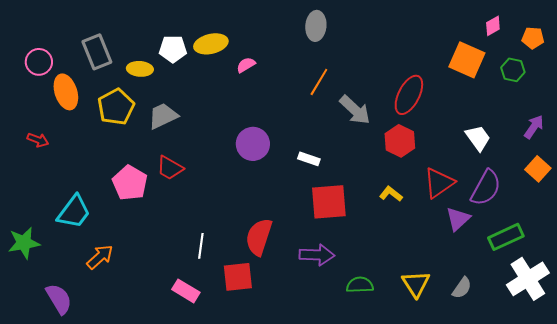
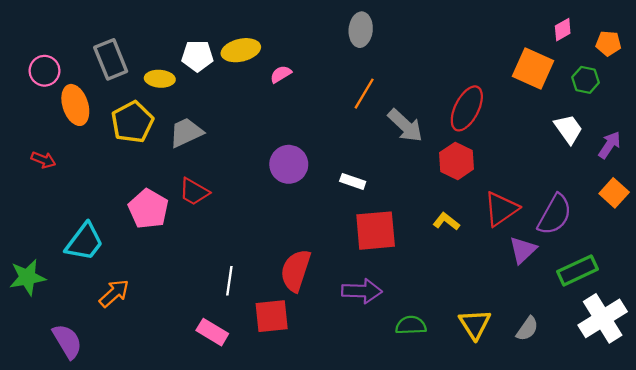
white trapezoid: (478, 138) -> (568, 129), moved

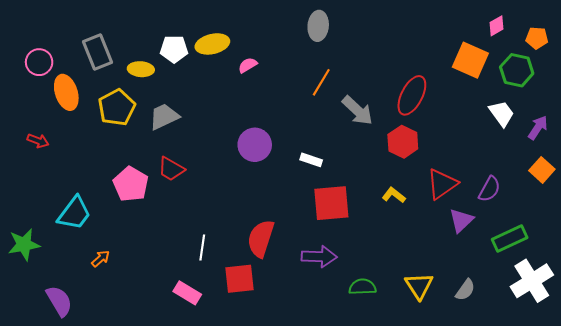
green hexagon: (586, 80) -> (517, 70), size x1.4
purple semicircle: (555, 215) -> (489, 189), size x0.7
orange arrow: (114, 293) -> (101, 259), size x0.7

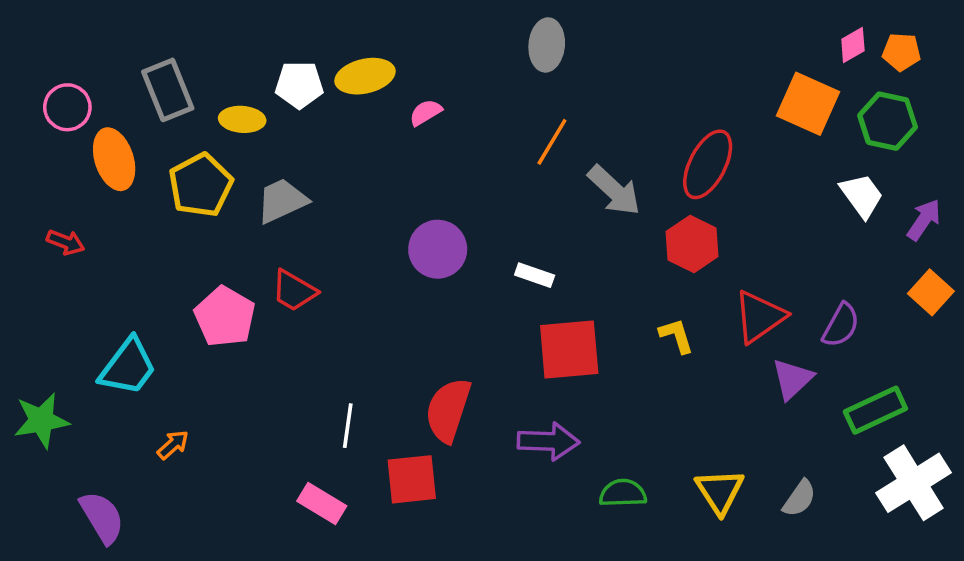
orange pentagon: (537, 38) -> (901, 52), moved
yellow L-shape: (394, 195) -> (676, 336), turned 35

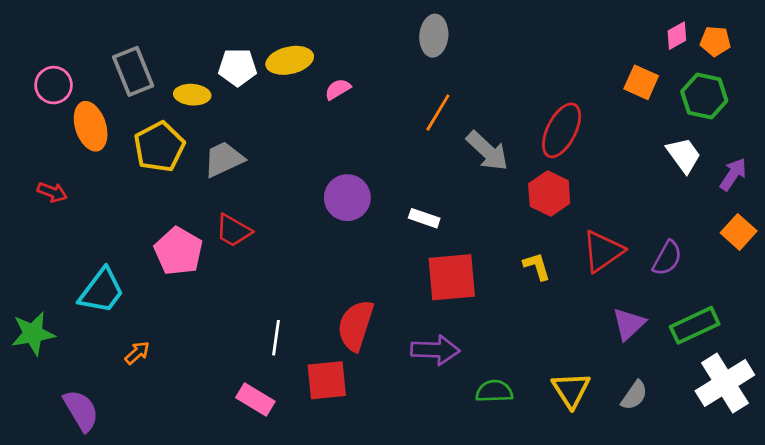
orange square: (808, 104) -> (641, 82), size x0.7
purple triangle: (792, 379) -> (629, 324), moved

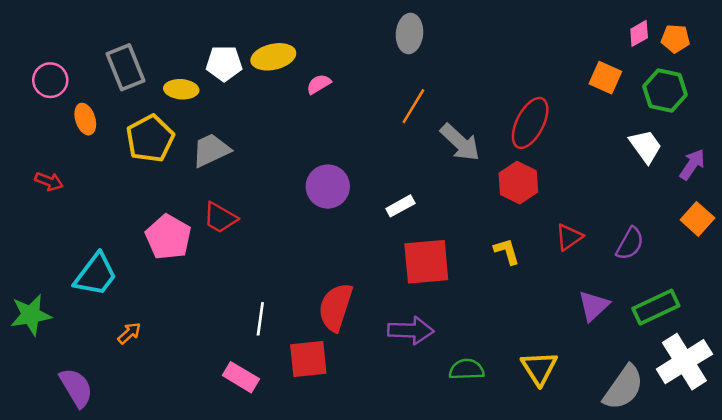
orange ellipse: (91, 126) -> (85, 119), size x0.7
white rectangle: (424, 218) -> (400, 206), turned -48
red triangle: (603, 251) -> (569, 237), size x0.7
gray semicircle: (634, 395) -> (623, 388), moved, size x1.6

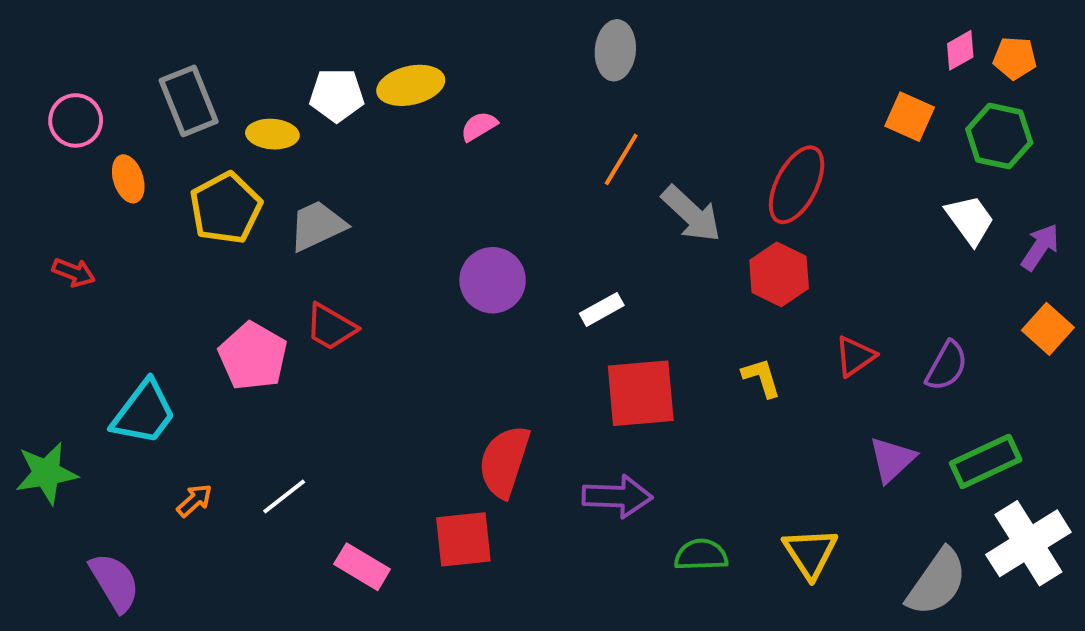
white line: (260, 319) -> (284, 496), moved, turned 44

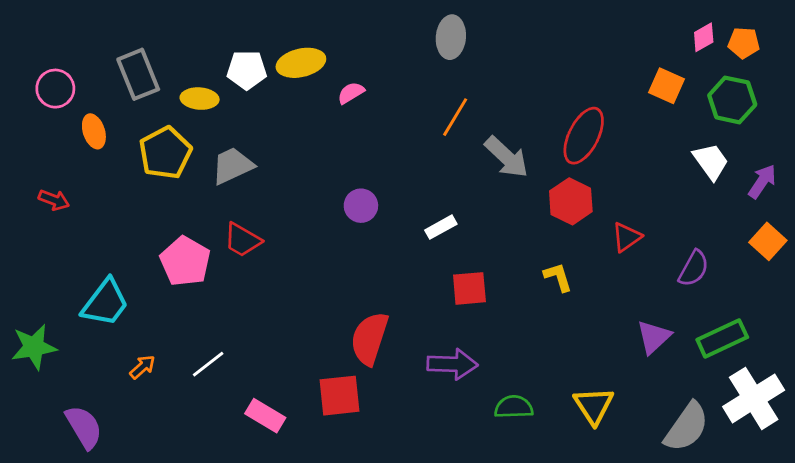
purple circle: (493, 280) -> (361, 206), size x0.7
red triangle: (855, 356) -> (627, 237), moved
red square: (641, 393) -> (469, 288), size x0.7

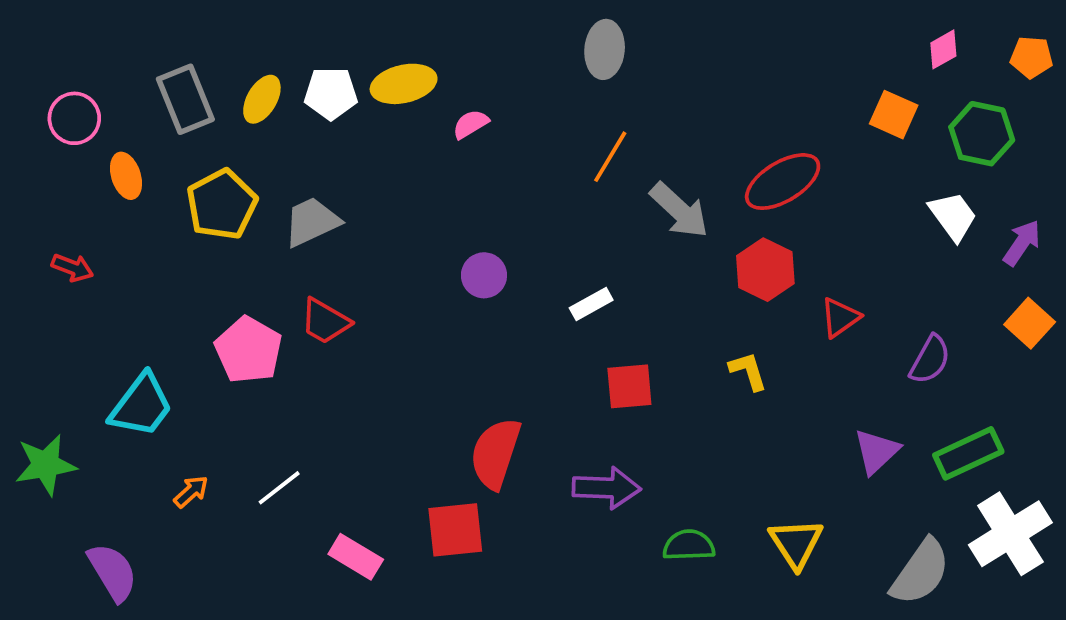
orange pentagon: (744, 43) -> (1031, 57), moved
yellow ellipse: (200, 99) -> (262, 99), moved, turned -64
red ellipse: (584, 136) -> (783, 182), turned 32

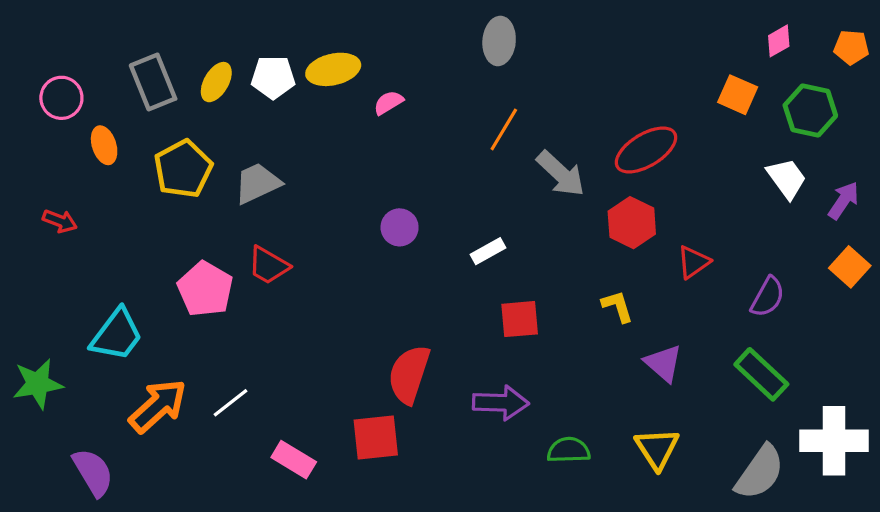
purple triangle: (876, 451) -> (663, 363), moved, turned -36
green rectangle: (968, 453) -> (761, 374), moved, turned 68
orange arrow: (191, 492) -> (158, 406), size x2.0
white cross: (1010, 534) -> (834, 441), turned 32

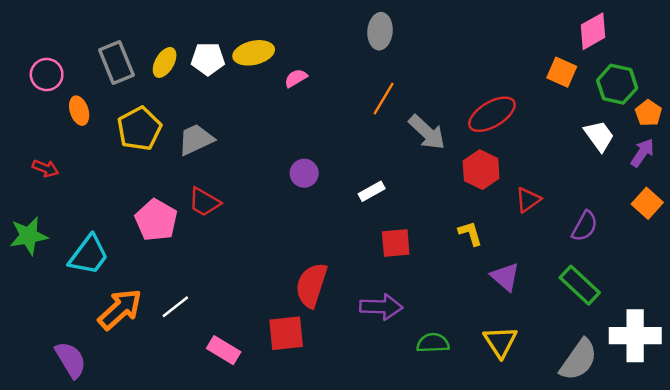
pink diamond: (779, 41) -> (593, 31), size x1.5
orange pentagon: (851, 47) -> (648, 113), moved, turned 30
green star: (38, 384) -> (29, 236), moved

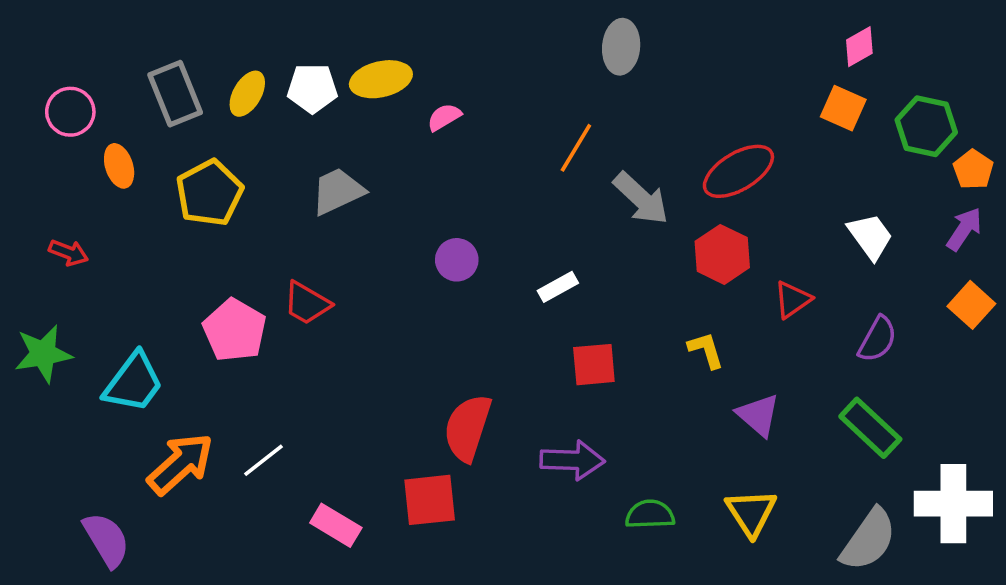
gray ellipse: (380, 31) -> (621, 47), moved
pink diamond: (593, 31) -> (859, 47), moved, size x0.7
white trapezoid: (599, 136) -> (870, 236), moved
gray trapezoid: (196, 140) -> (338, 191), moved

